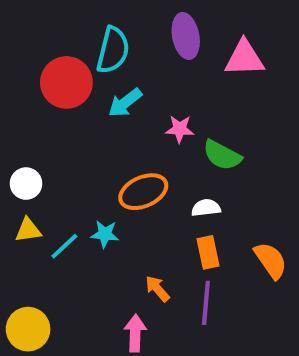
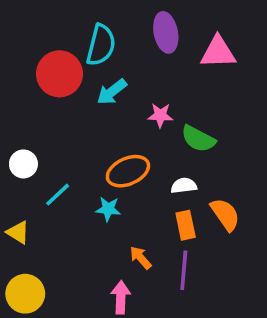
yellow triangle: (28, 230) -> (18, 232), moved, turned 40
cyan star: (105, 234) -> (108, 209), moved
cyan line: (64, 246) -> (58, 195), moved
orange semicircle: (271, 260) -> (225, 214), moved

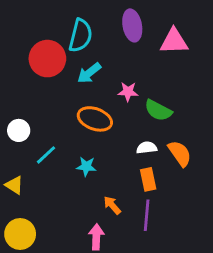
orange ellipse: (128, 171) -> (95, 119), moved, turned 44
orange semicircle: (225, 214) -> (180, 153), moved

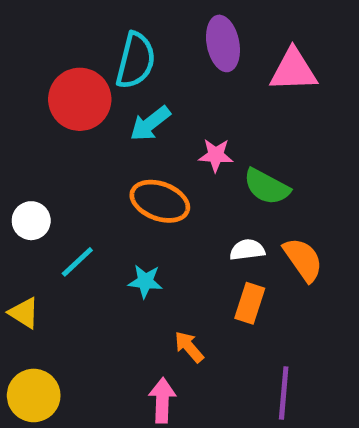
orange rectangle: (148, 179) -> (250, 303), turned 30
purple line: (147, 215) -> (284, 393), moved

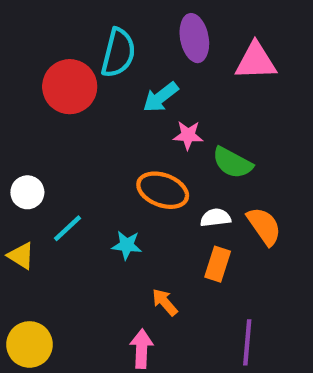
cyan arrow: (150, 124) -> (161, 97), moved
orange ellipse: (160, 201) -> (163, 190), moved
yellow triangle: (24, 313) -> (21, 256), moved

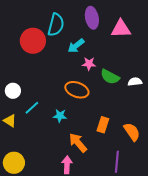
white semicircle: (215, 218) -> (135, 82), moved
orange semicircle: (264, 226) -> (132, 132), moved
orange arrow: (165, 302) -> (78, 143), size x1.5

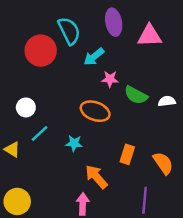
cyan semicircle: (56, 25) -> (69, 31), turned -40
white circle: (13, 91) -> (26, 107), moved

